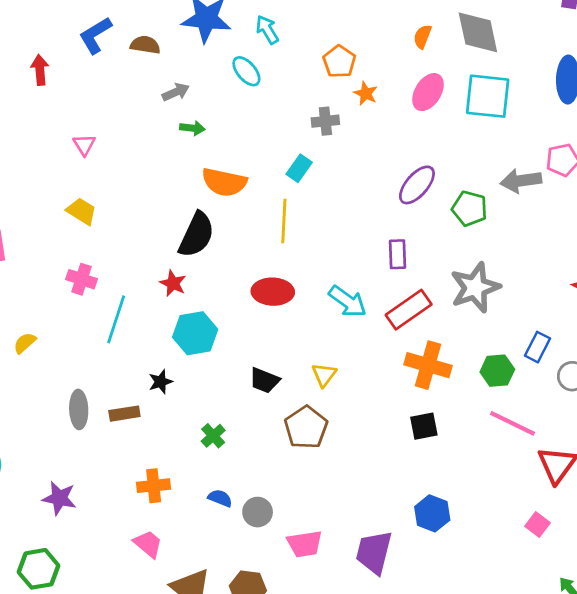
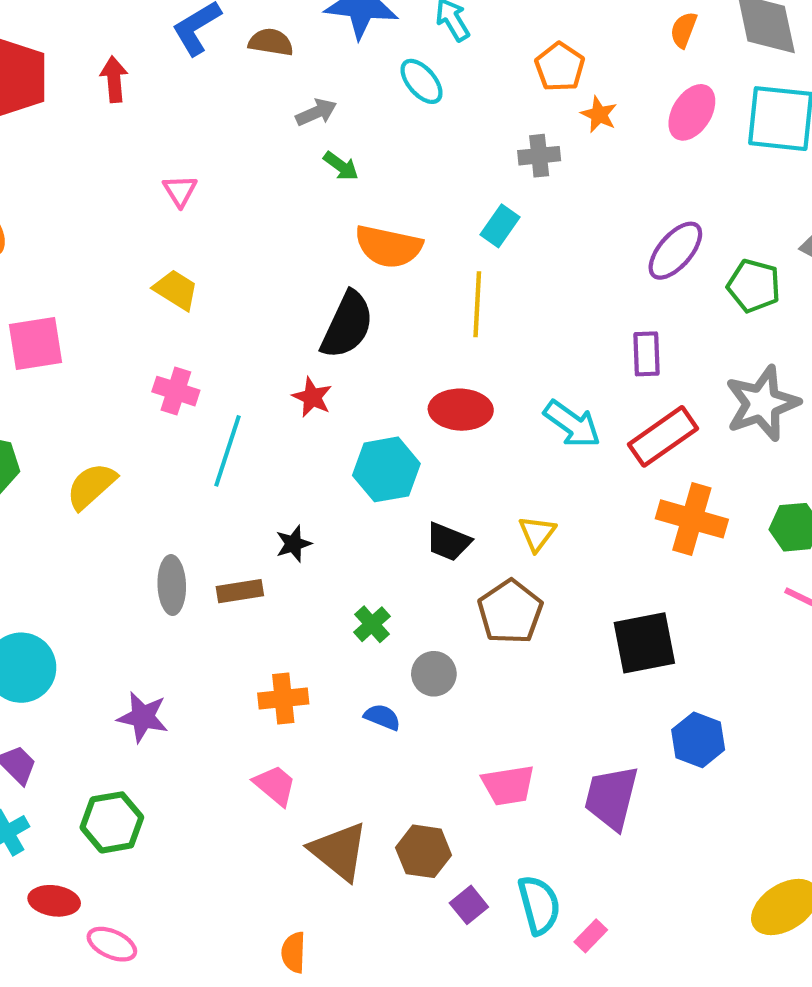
green arrow: (192, 128) -> (341, 166), turned 30
cyan hexagon: (195, 333) -> (386, 469), moved
yellow semicircle: (25, 343) -> (91, 486), size x1.5
black square: (424, 426) -> (644, 643), moved, size x1.5
gray circle: (258, 512) -> (434, 674), moved

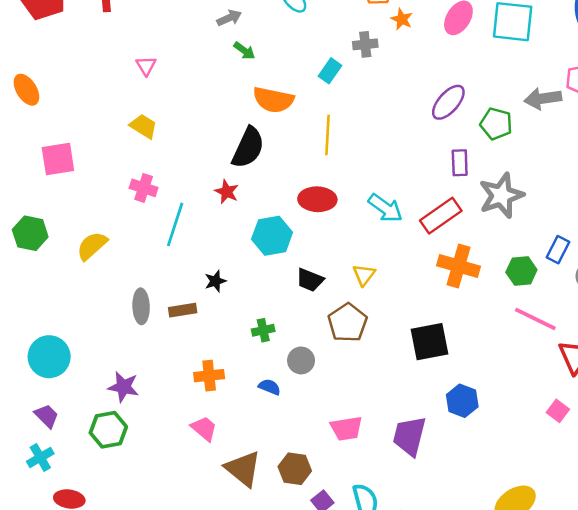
cyan rectangle: (500, 226) -> (330, 71), moved
purple rectangle: (646, 354) -> (460, 163), moved
green cross: (372, 624) -> (263, 330), turned 30
green hexagon: (112, 822) -> (108, 430), moved

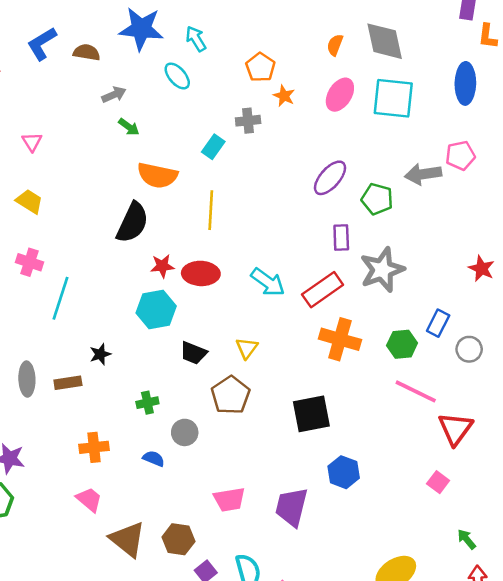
red star: (227, 192) -> (162, 266), moved, turned -30

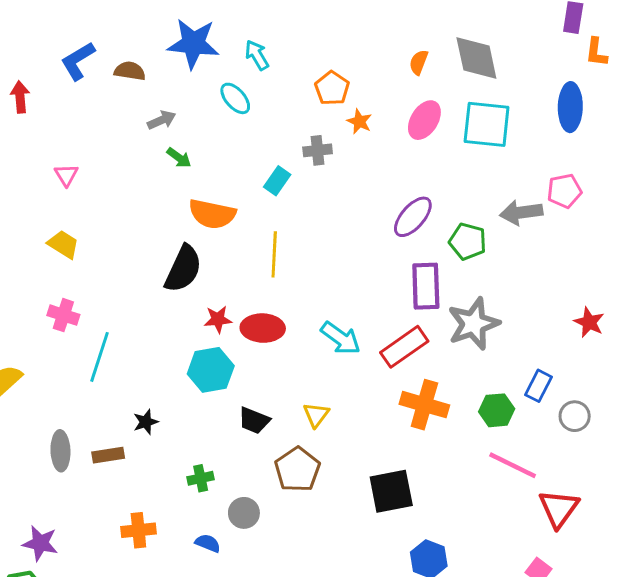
purple rectangle: (341, 237) -> (426, 286), size x1.5

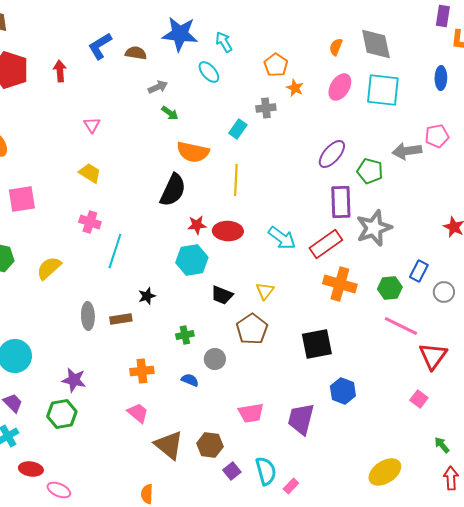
blue ellipse: (570, 107) -> (441, 78), size x0.7

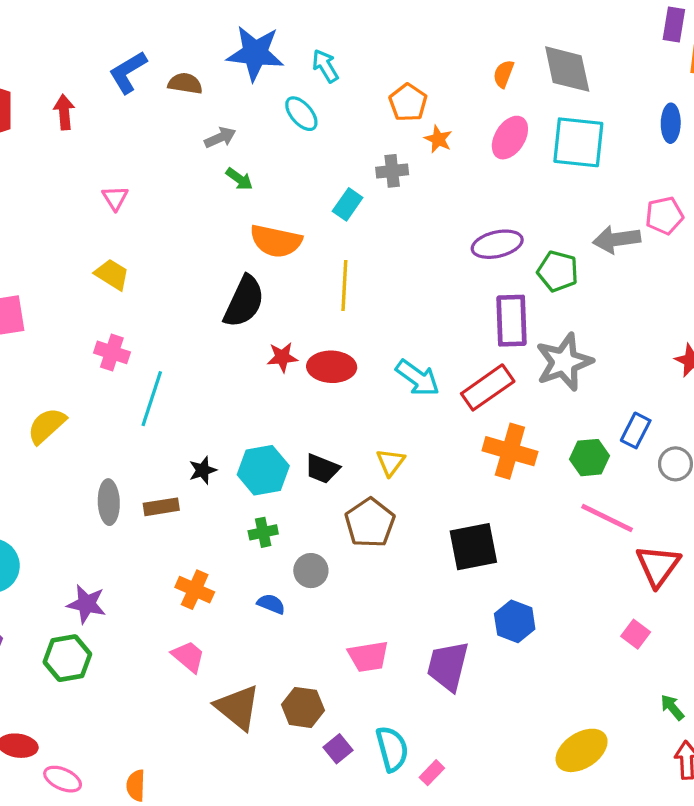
purple ellipse: (332, 154) -> (497, 244), turned 36
cyan hexagon: (192, 260) -> (263, 470), moved
orange cross: (142, 371) -> (195, 590), turned 30
orange semicircle: (147, 494) -> (136, 785), moved

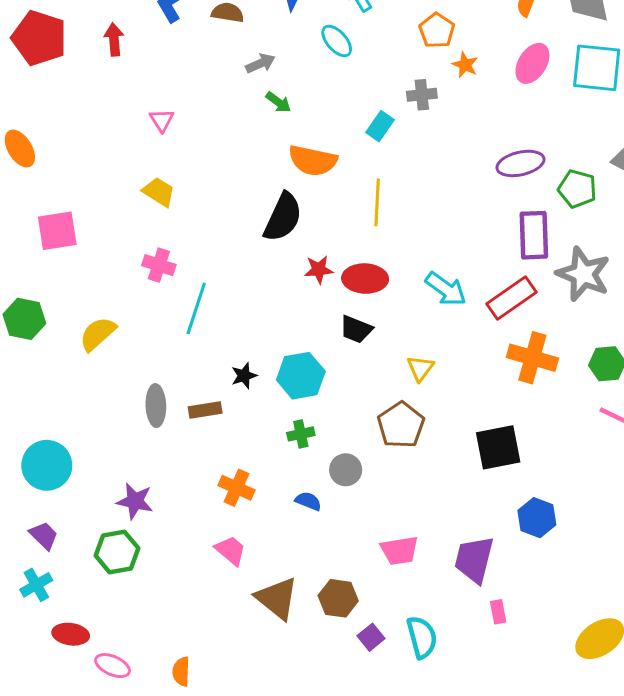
gray star: (564, 362) -> (583, 274), turned -30
black trapezoid: (322, 469) -> (356, 329), moved
pink rectangle: (432, 773) -> (498, 612), moved, turned -55

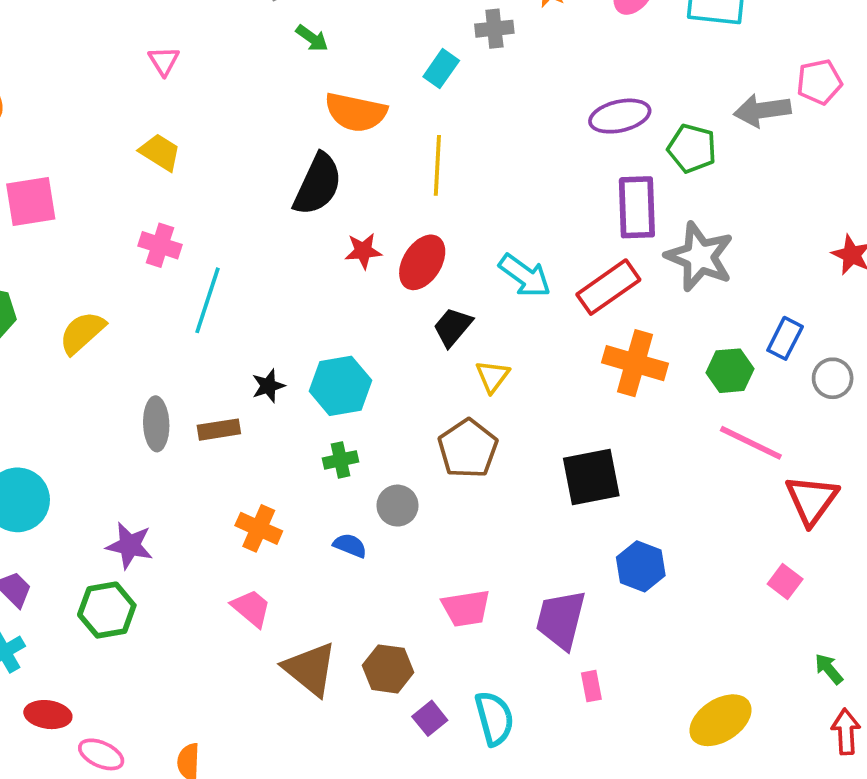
red ellipse: (365, 279) -> (422, 262), turned -60
black trapezoid: (356, 329) -> (453, 327), moved, turned 108

